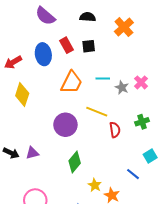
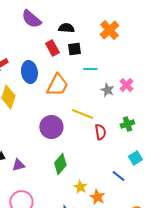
black semicircle: (88, 17) -> (66, 28), moved
blue ellipse: (43, 54) -> (29, 72), moved
cyan line: (103, 78) -> (90, 69), moved
purple triangle: (32, 153) -> (18, 165), moved

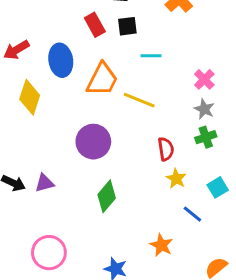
gray star: (107, 90) -> (204, 109), moved
yellow line: (82, 114) -> (139, 100), moved
purple triangle: (18, 165) -> (45, 183), moved
yellow star: (80, 187) -> (176, 179), moved

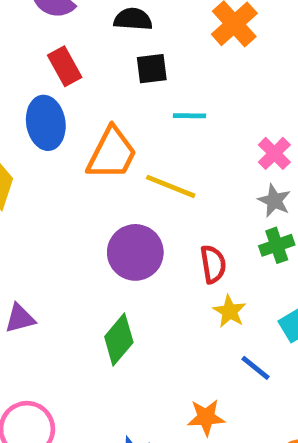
red rectangle: (95, 25) -> (65, 66), moved
purple circle: (93, 142) -> (135, 252), moved
orange star: (161, 245) -> (206, 417), turned -30

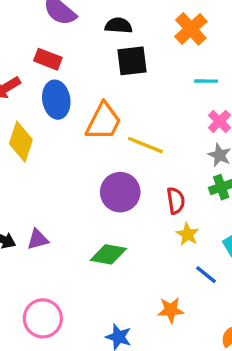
red rectangle: (65, 66) -> (48, 59), moved, turned -40
black square: (152, 69) -> (132, 61), size x1.4
cyan line: (190, 116) -> (206, 81), moved
green diamond: (119, 340) -> (108, 254), turned 60

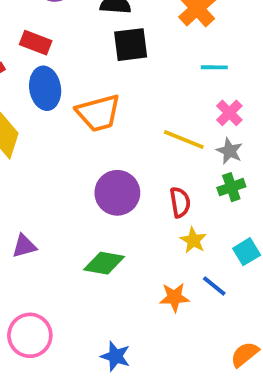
orange trapezoid: (103, 121) -> (98, 113), turned 48
yellow line: (145, 145) -> (184, 140), moved
orange star: (171, 310) -> (174, 297), moved

